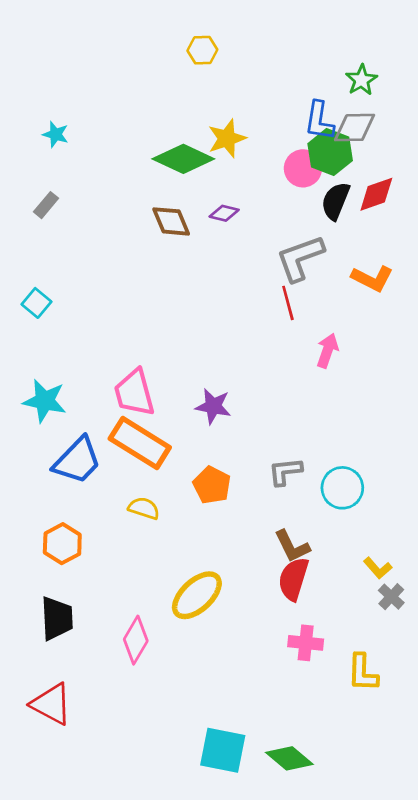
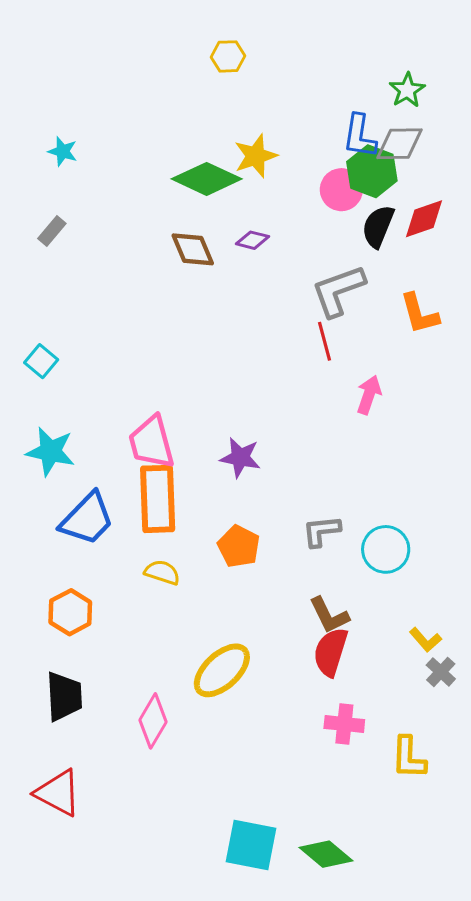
orange L-shape: (372, 278) -> (419, 314), turned 48
cyan square: (36, 303) -> (41, 361), moved
orange rectangle: (140, 443) -> (158, 499), turned 56

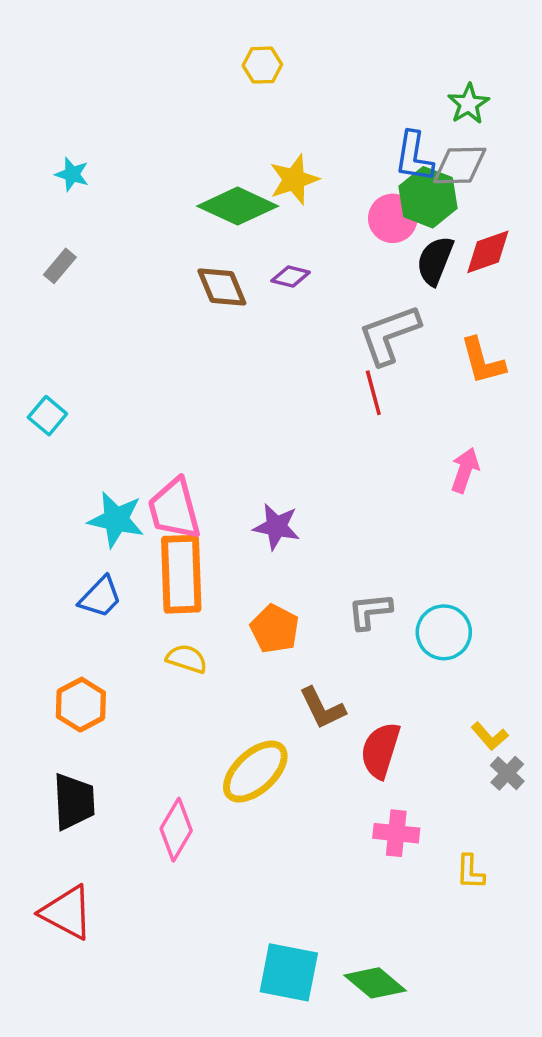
pink arrow: (369, 395) -> (465, 470), moved
cyan star: (50, 451) -> (116, 520), moved
blue trapezoid: (87, 519) -> (100, 597), size x0.7
brown L-shape: (329, 615) -> (322, 708), moved
yellow L-shape: (409, 758) -> (470, 872), size x0.7

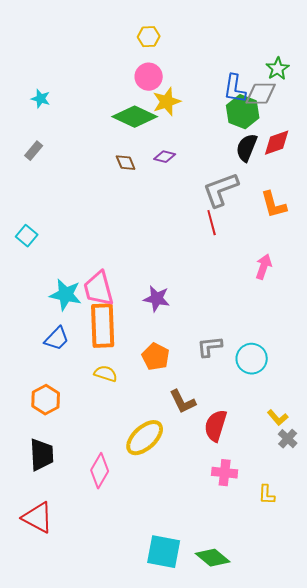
green star: (468, 104) -> (278, 69), moved
pink circle: (393, 218) -> (149, 77), moved
brown diamond: (222, 287) -> (126, 163), size x0.7

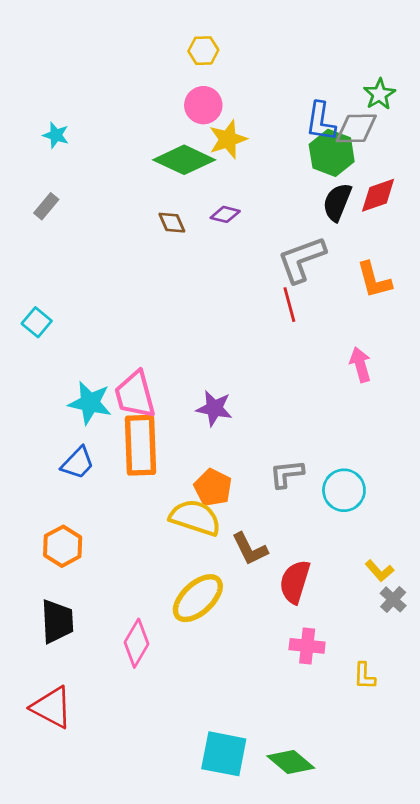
pink arrow: (264, 267) -> (360, 365), turned -35
yellow semicircle: (106, 374) -> (195, 518), moved, size x1.6

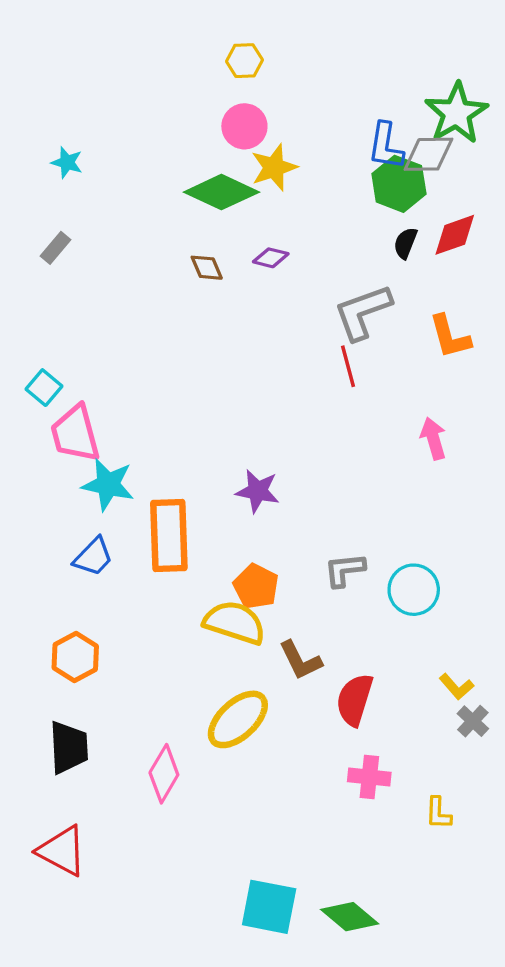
green star: (379, 94) -> (456, 113), size x1.6
black semicircle: (337, 202) -> (405, 243), size x0.7
pink trapezoid: (135, 395) -> (75, 434), moved

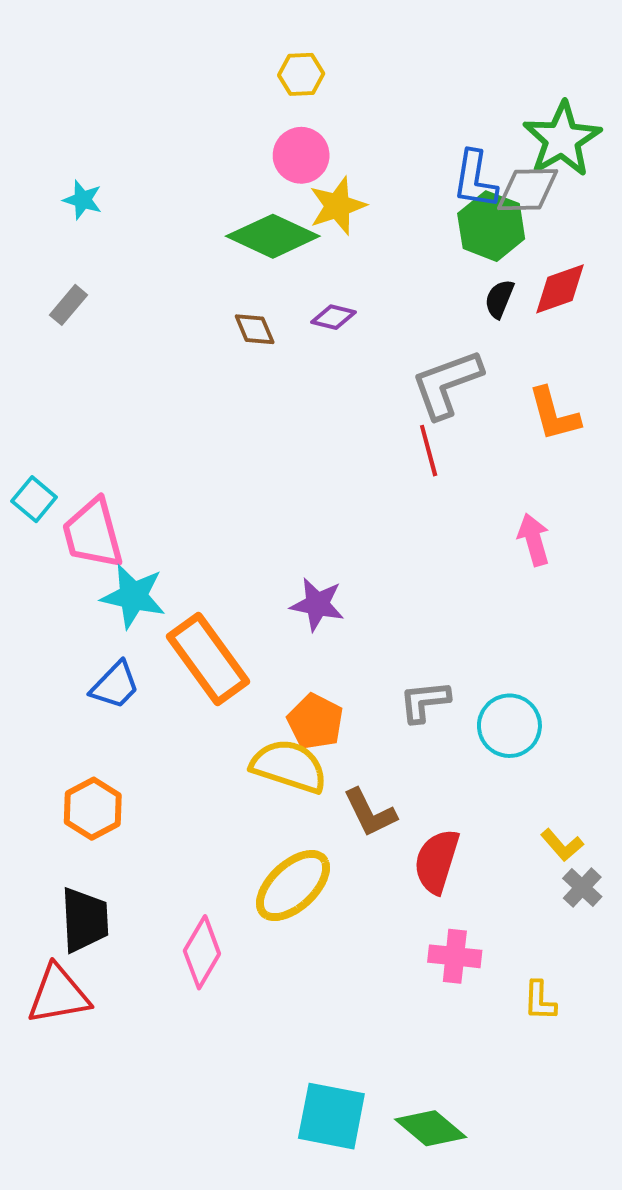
cyan square: (44, 388) -> (34, 499), moved
orange rectangle: (169, 535) -> (208, 659), turned -34
red triangle: (62, 851) -> (58, 995), moved, turned -38

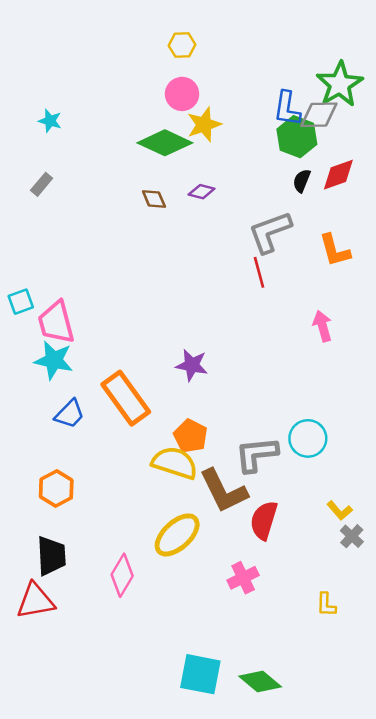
cyan square: (34, 499) -> (21, 302), turned 30
cyan star: (133, 596) -> (54, 360), moved
gray L-shape: (424, 701) -> (257, 454), moved, size x1.4
brown L-shape: (370, 813) -> (224, 491), size x1.5
pink cross: (455, 956) -> (243, 578), moved, turned -32

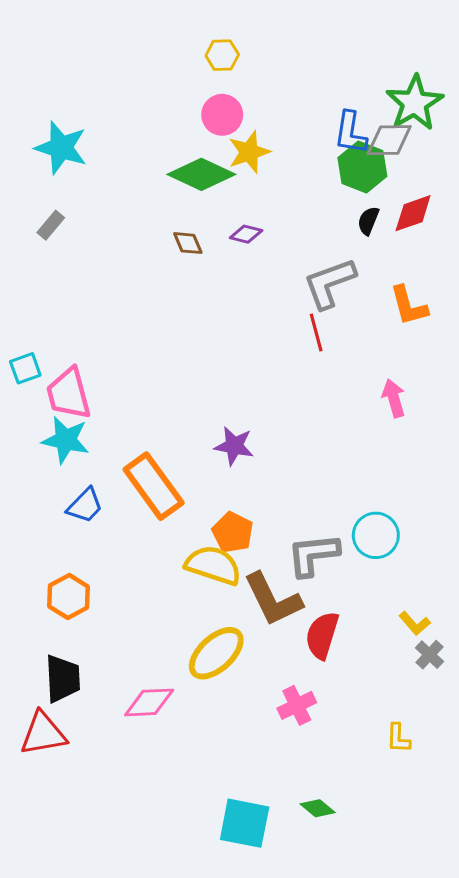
cyan star: (50, 121) -> (61, 148), size x1.8
pink diamond: (122, 575) -> (149, 702), turned 57
green diamond: (260, 682) -> (318, 808), moved, size x0.7

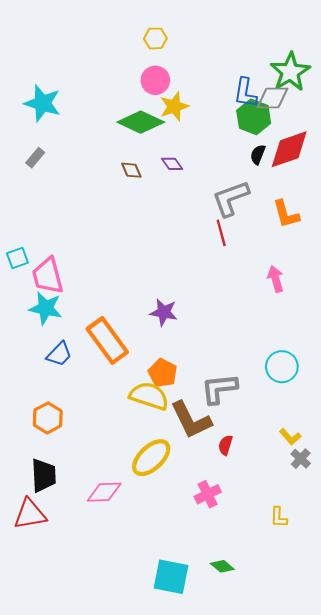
red diamond: (413, 213) -> (289, 149), size x1.4
purple diamond: (246, 234) -> (172, 164), turned 40
cyan circle: (376, 535) -> (282, 367), moved
red semicircle: (322, 635) -> (225, 445), size x0.6

